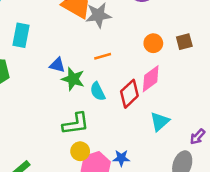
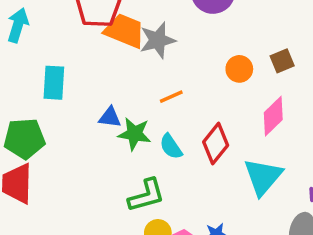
pink diamond: (151, 79) -> (273, 116), moved
cyan triangle: (160, 122) -> (263, 177), size x1.4

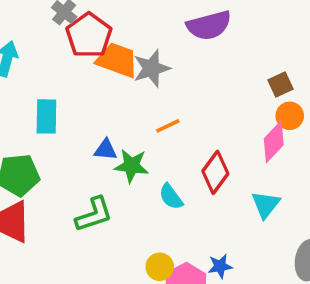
orange circle: (239, 69) -> (290, 116), moved
cyan semicircle: (171, 147) -> (171, 197), moved
cyan triangle: (263, 177) -> (266, 204), size x0.7
green L-shape: (146, 195) -> (94, 214), moved

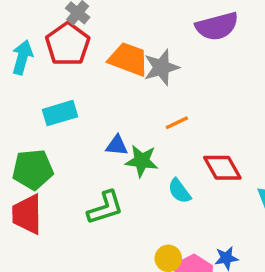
red pentagon: (89, 35) -> (68, 44), moved
cyan rectangle: (46, 116) -> (60, 113), turned 72
red diamond: (215, 172) -> (222, 168), turned -66

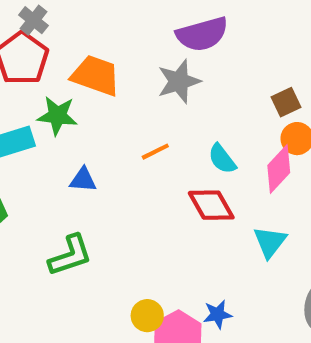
gray star: (161, 67) -> (179, 81), moved
green star: (142, 161) -> (57, 116), moved
cyan semicircle: (179, 191) -> (222, 159), moved

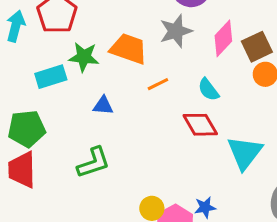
orange trapezoid: (96, 75) -> (129, 49), moved
brown square: (286, 102) -> (257, 47), size x1.4
pink diamond: (279, 169) -> (223, 38), moved
cyan triangle: (270, 242) -> (245, 153), size x1.4

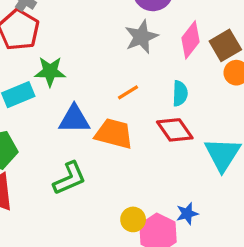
orange trapezoid: (129, 49) -> (114, 134), moved
cyan semicircle: (208, 90) -> (180, 93), turned -135
blue triangle: (103, 106) -> (74, 119), size x1.5

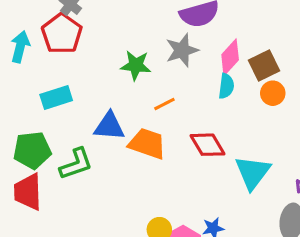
green star: (50, 71) -> (136, 65), moved
cyan semicircle: (180, 93) -> (226, 86), moved
green L-shape: (70, 178) -> (76, 164), moved

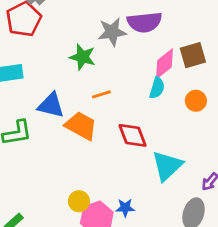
gray star: (182, 50) -> (112, 32), moved
brown square: (264, 65) -> (193, 55), moved

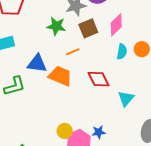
brown square: (193, 55) -> (88, 28), moved
cyan semicircle: (157, 88) -> (122, 52), moved
cyan triangle: (167, 166) -> (126, 99), size x0.7

